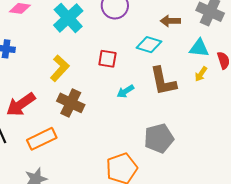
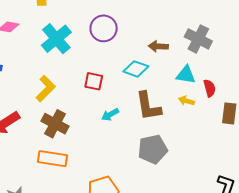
yellow arrow: (201, 74) -> (186, 101), turned 70
gray pentagon: (159, 138) -> (153, 149), moved
orange rectangle: (42, 139) -> (52, 159), moved, turned 32

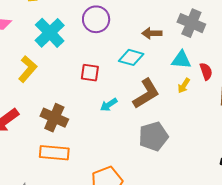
yellow L-shape: (46, 89) -> (28, 69), moved
yellow arrow: (186, 101) -> (184, 86), turned -70
brown L-shape: (148, 106) -> (146, 94), turned -108

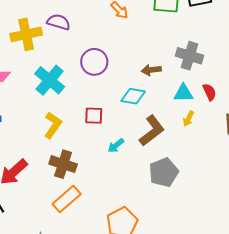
yellow L-shape: (28, 69) -> (53, 125), moved
red semicircle: (206, 71) -> (209, 92), moved
orange rectangle: (54, 153) -> (67, 199), turned -40

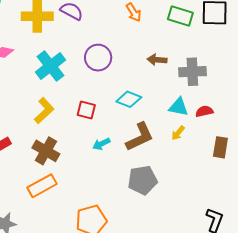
gray cross: (190, 56) -> (192, 72), turned -32
brown arrow: (151, 70) -> (157, 60), moved
red semicircle: (209, 92) -> (204, 111), turned -90

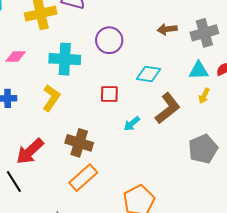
cyan cross: (51, 66) -> (65, 59), turned -36
yellow L-shape: (44, 111) -> (51, 98), moved
gray pentagon: (142, 180) -> (203, 149), moved

